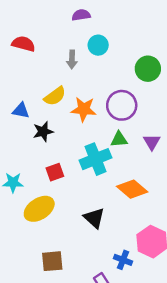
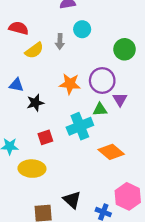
yellow semicircle: (55, 96) -> (34, 50), moved
purple triangle: (152, 142) -> (120, 99), moved
yellow ellipse: (39, 209) -> (32, 169), turned 35
black triangle: (94, 218) -> (72, 200), moved

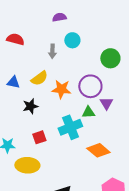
yellow semicircle: (34, 50) -> (39, 78), moved
blue triangle: (16, 85) -> (13, 82), moved

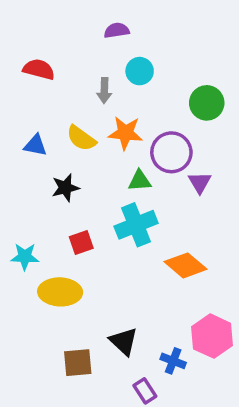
yellow semicircle: (39, 78) -> (81, 138), turned 72
orange star: (61, 89) -> (125, 133), moved
green triangle: (88, 112) -> (140, 181), moved

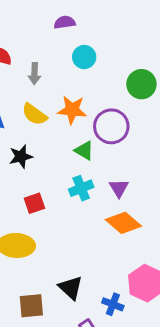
gray arrow: (104, 91) -> (34, 74), moved
green triangle: (140, 181) -> (84, 150), turned 35
purple triangle: (200, 182) -> (119, 188), moved
cyan cross: (136, 225) -> (81, 188), size x0.7

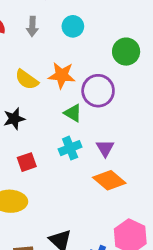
gray arrow: (34, 74) -> (32, 26), moved

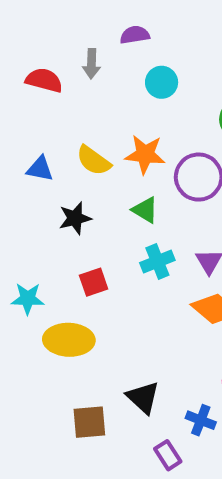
gray arrow: (32, 26) -> (91, 64), moved
green triangle: (73, 113) -> (145, 210), moved

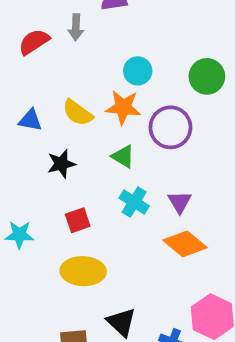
red semicircle: (44, 80) -> (34, 42), turned -48
cyan circle: (162, 82) -> (138, 71), moved
cyan cross: (157, 262) -> (134, 202), turned -36
yellow ellipse: (69, 340) -> (83, 271), moved

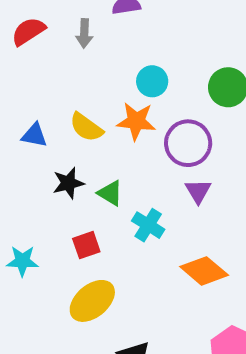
red semicircle: (34, 42) -> (28, 31), moved
green triangle: (123, 156) -> (110, 193), moved
purple triangle: (180, 202) -> (198, 191), moved
yellow ellipse: (83, 271) -> (92, 301), turned -42

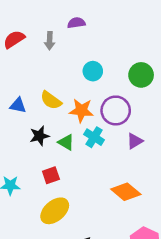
orange star: (136, 121) -> (81, 110), moved
purple triangle: (198, 191) -> (135, 141), moved, turned 30
cyan cross: (148, 225) -> (94, 137), moved

